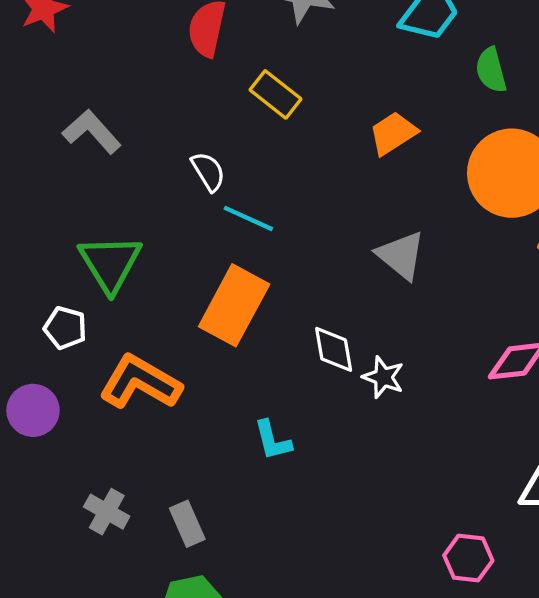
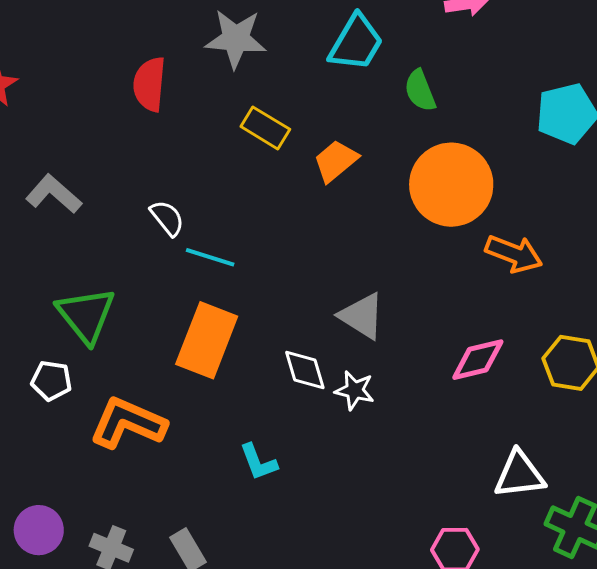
yellow rectangle: (276, 94) -> (265, 128), moved
gray triangle: (401, 255) -> (362, 316), moved
purple circle: (33, 410) -> (39, 530), moved

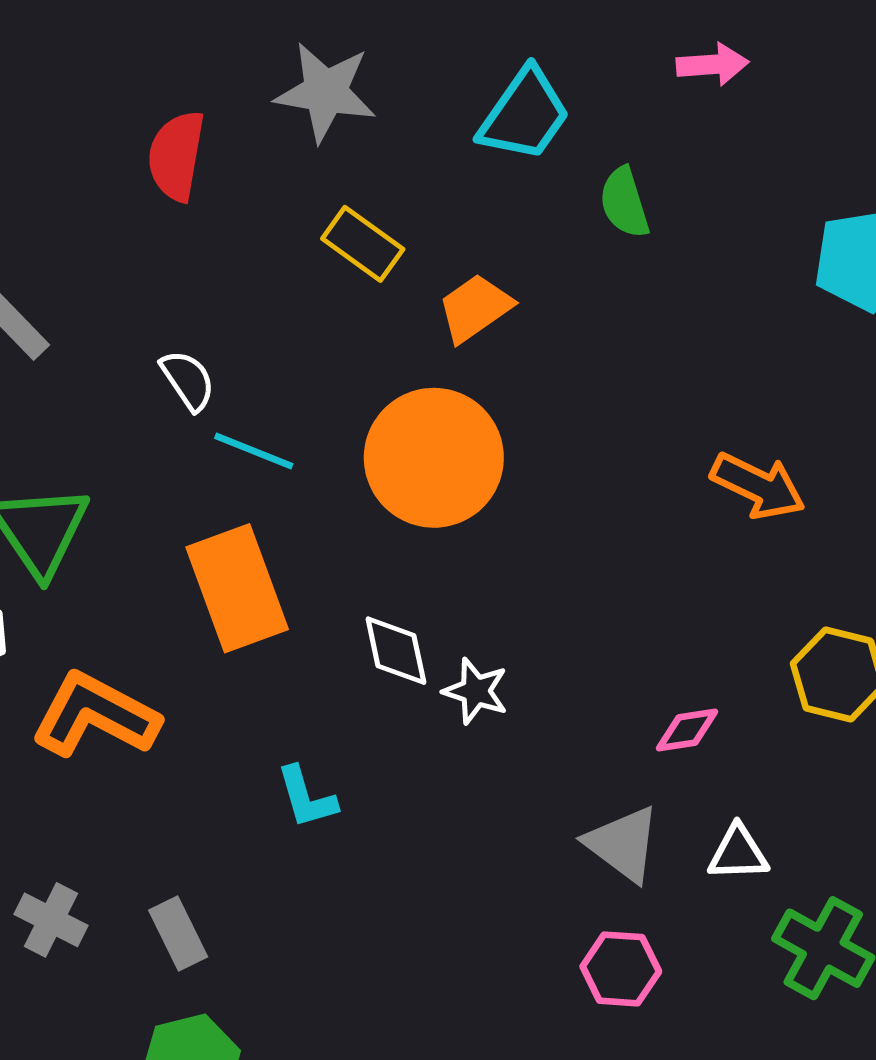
orange circle: (451, 185) -> (434, 458), moved
gray triangle: (362, 316) -> (623, 844), moved
orange rectangle: (207, 340) -> (237, 588), turned -46
pink diamond: (478, 360) -> (687, 730), moved, size x0.7
white triangle: (520, 475) -> (738, 853), size x0.7

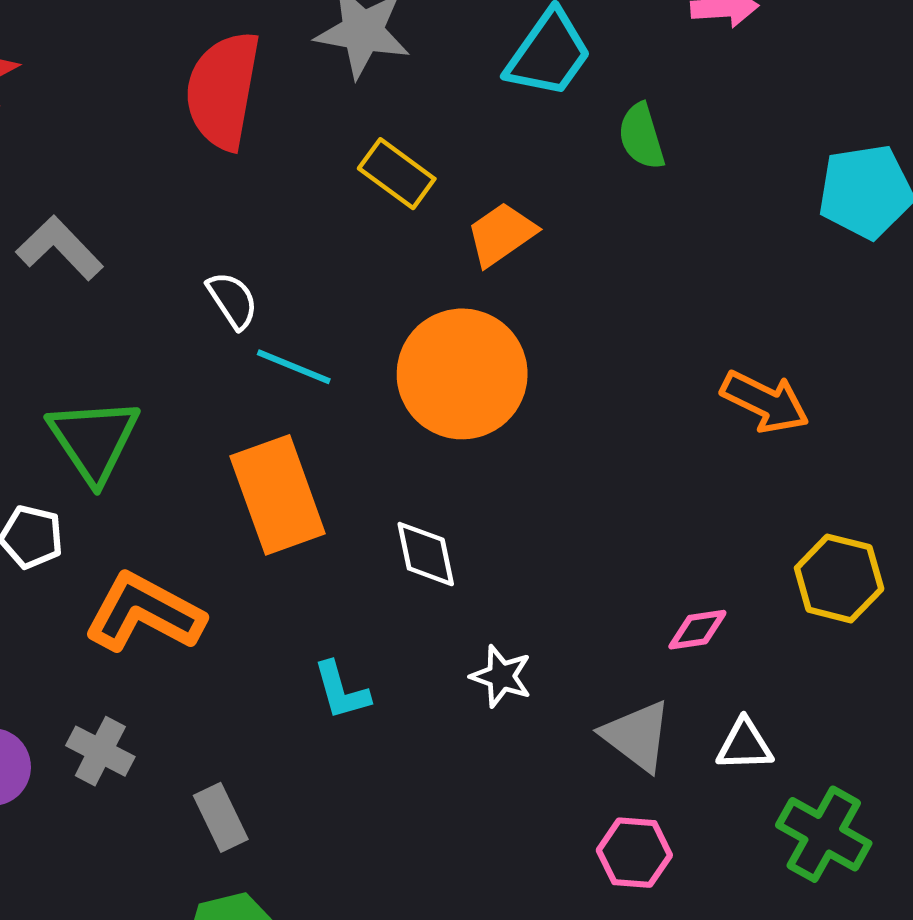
red semicircle: (176, 156) -> (223, 90), size x1.4
white star: (476, 691) -> (501, 676), moved
gray cross: (51, 920) -> (100, 751), moved

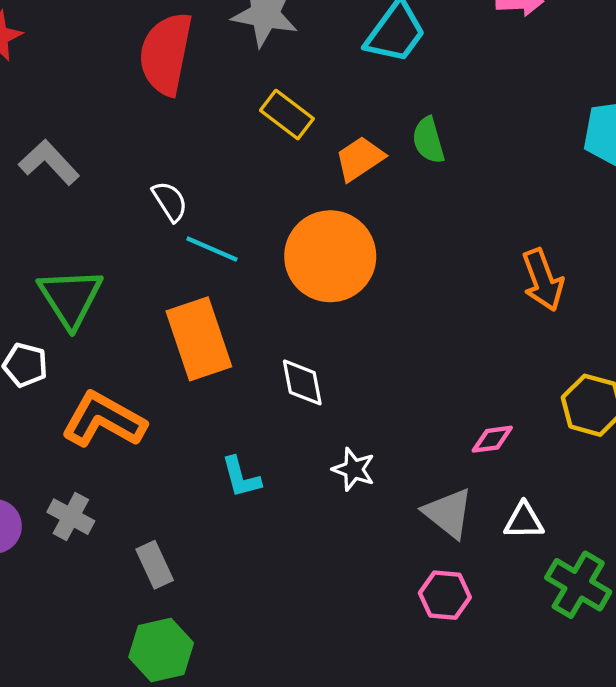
green semicircle: (641, 136) -> (428, 140), moved
orange arrow: (765, 402) -> (543, 280), turned 42

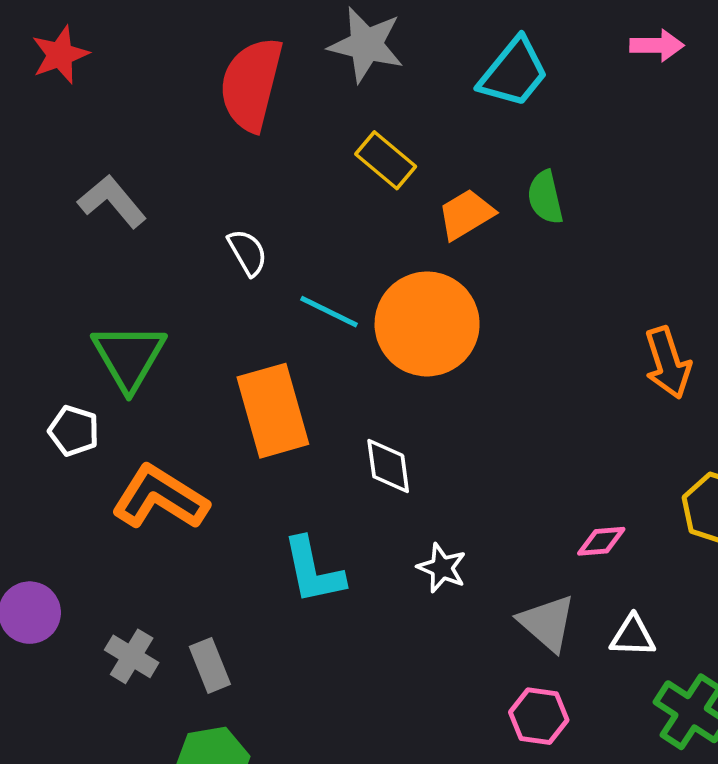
cyan line: (212, 249) -> (329, 312), moved
cyan L-shape: (241, 477) -> (313, 571), size x1.4
gray cross: (71, 517) -> (132, 656), moved

